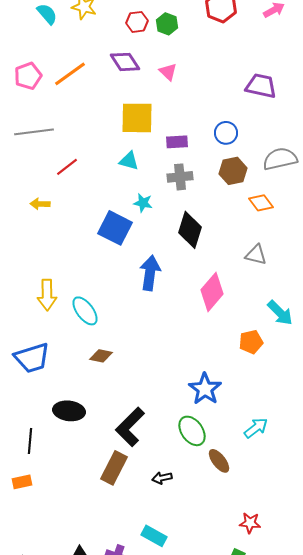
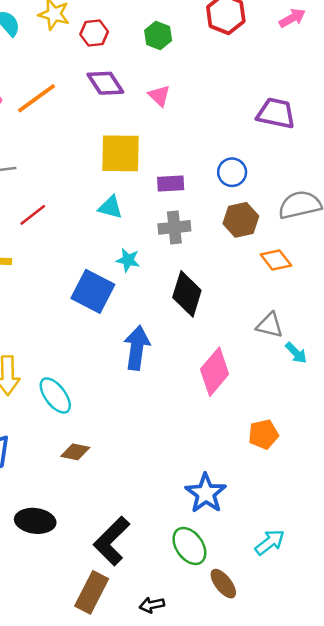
red hexagon: (137, 22) -> (94, 33), moved
cyan arrow: (280, 313) -> (296, 353), moved, size x0.7

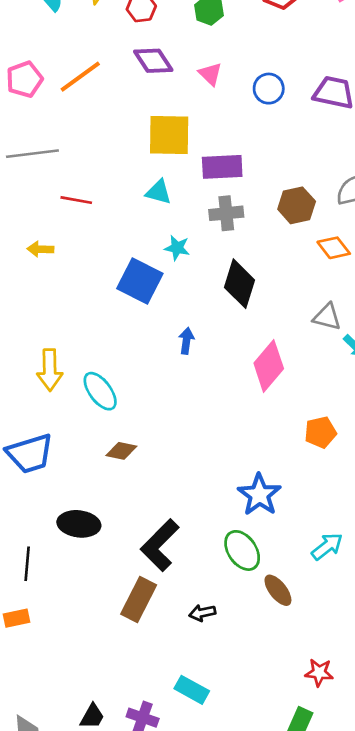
blue circle: (232, 172) -> (269, 89), moved
purple rectangle: (171, 184) -> (222, 167), size x1.4
red line: (33, 215) -> (76, 200), turned 48
blue arrow: (137, 348) -> (186, 341), size x0.6

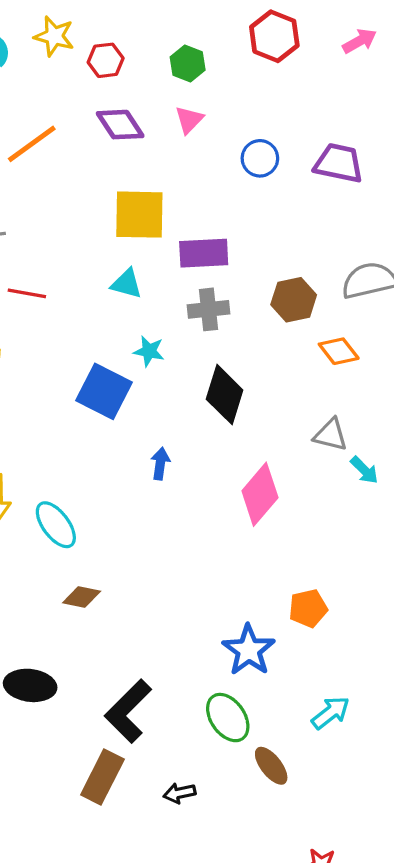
pink triangle: (210, 74) -> (189, 120), moved, turned 30
orange pentagon: (320, 432) -> (308, 608), moved

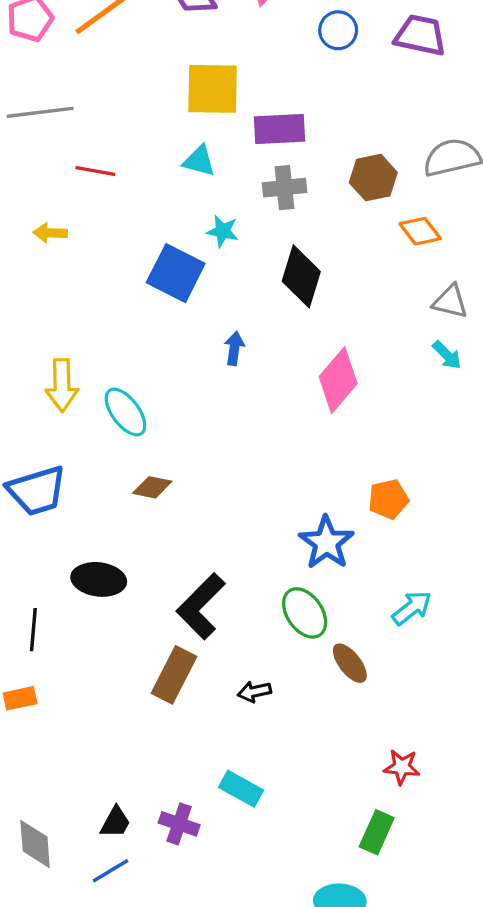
gray triangle: (331, 435) -> (450, 302), moved

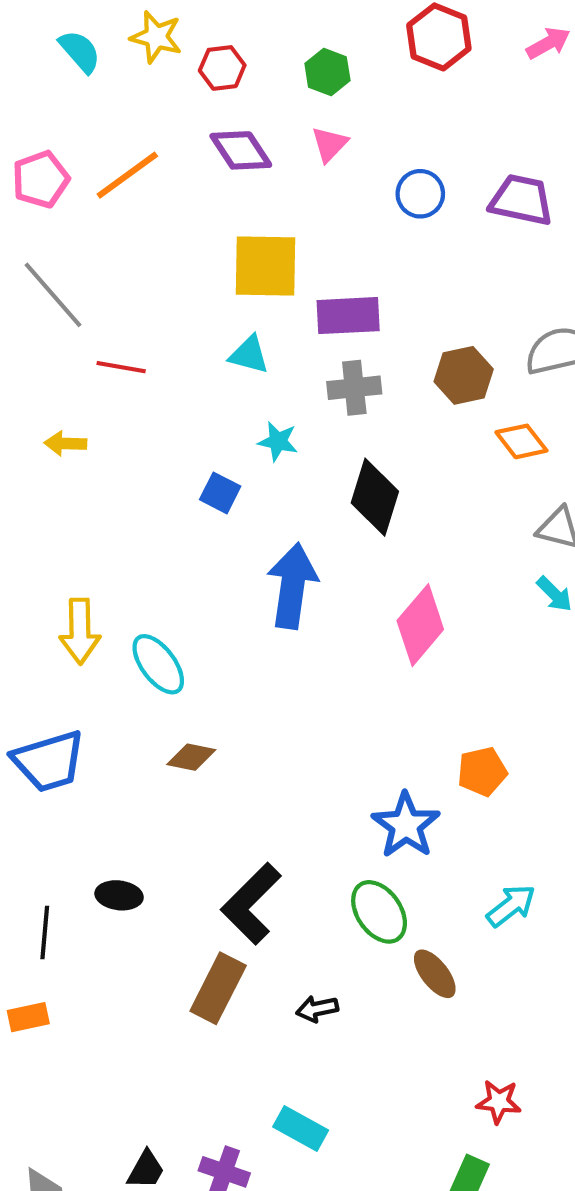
gray line: (40, 112) -> (53, 295), turned 56
blue square: (176, 273) -> (220, 493), size x0.6
blue arrow: (234, 348) -> (292, 586), size x2.0
black ellipse: (99, 579) -> (119, 895), moved, size x0.7

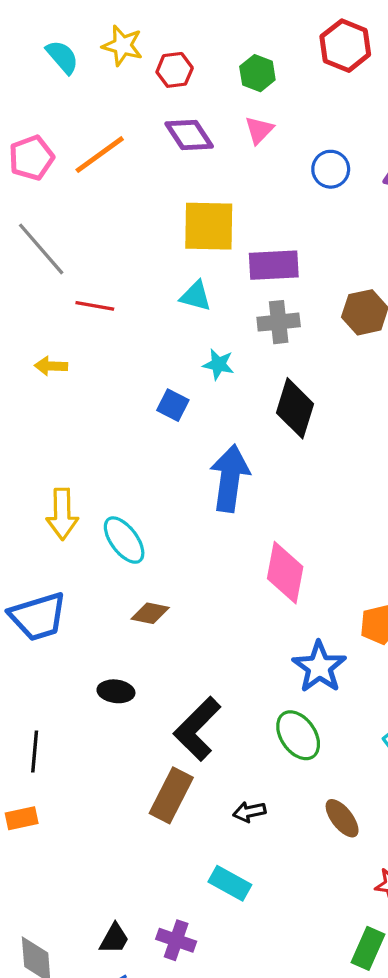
pink diamond: (420, 625) -> (285, 573), moved, turned -30
black ellipse: (119, 895) -> (116, 691), moved
brown ellipse: (435, 974) -> (342, 818), moved
cyan rectangle: (301, 1129) -> (230, 883), moved

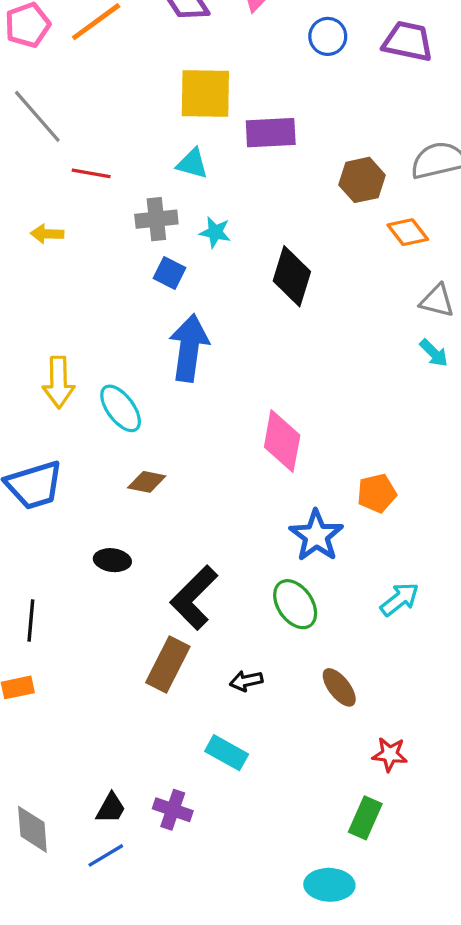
gray cross: (279, 322) -> (156, 219), moved
blue arrow: (230, 478) -> (189, 348), moved

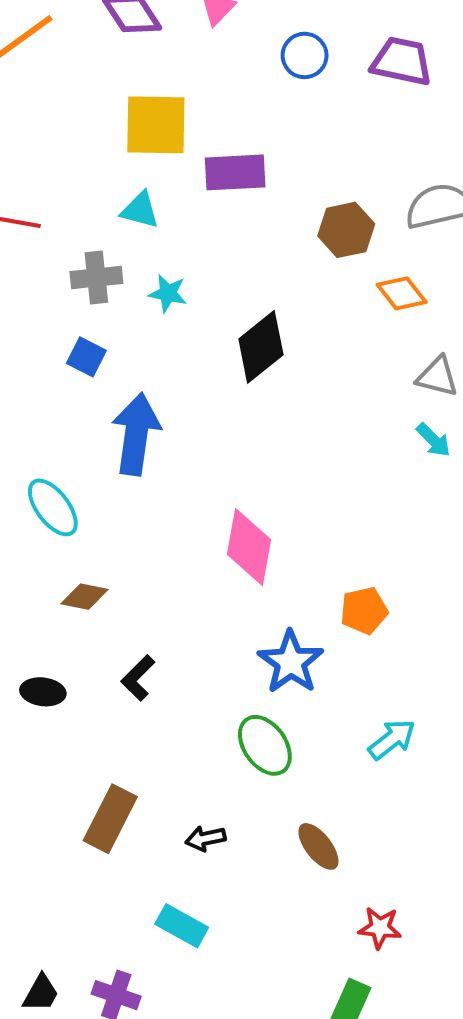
blue square: (169, 273) -> (86, 357), moved
black diamond: (292, 276) -> (261, 347), turned 34
black L-shape: (194, 598) -> (138, 678), moved, size x0.6

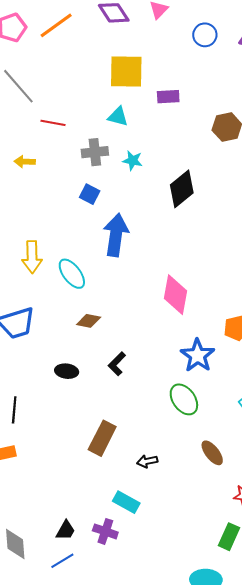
purple rectangle: (235, 172) -> (168, 97), size x0.7
black arrow: (205, 839) -> (147, 461), moved
cyan rectangle: (182, 926) -> (126, 502), moved

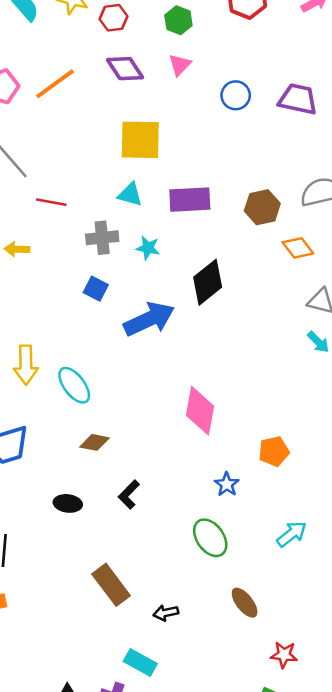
purple rectangle: (168, 97) -> (190, 200), moved, size x1.5
blue arrow: (116, 235) -> (149, 319), moved, turned 57
blue star: (198, 355) -> (227, 484), size x0.6
brown rectangle: (102, 438) -> (111, 585), turned -64

